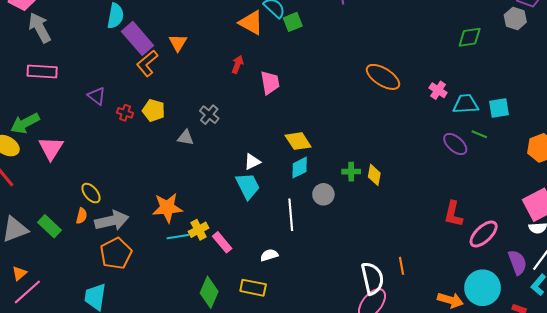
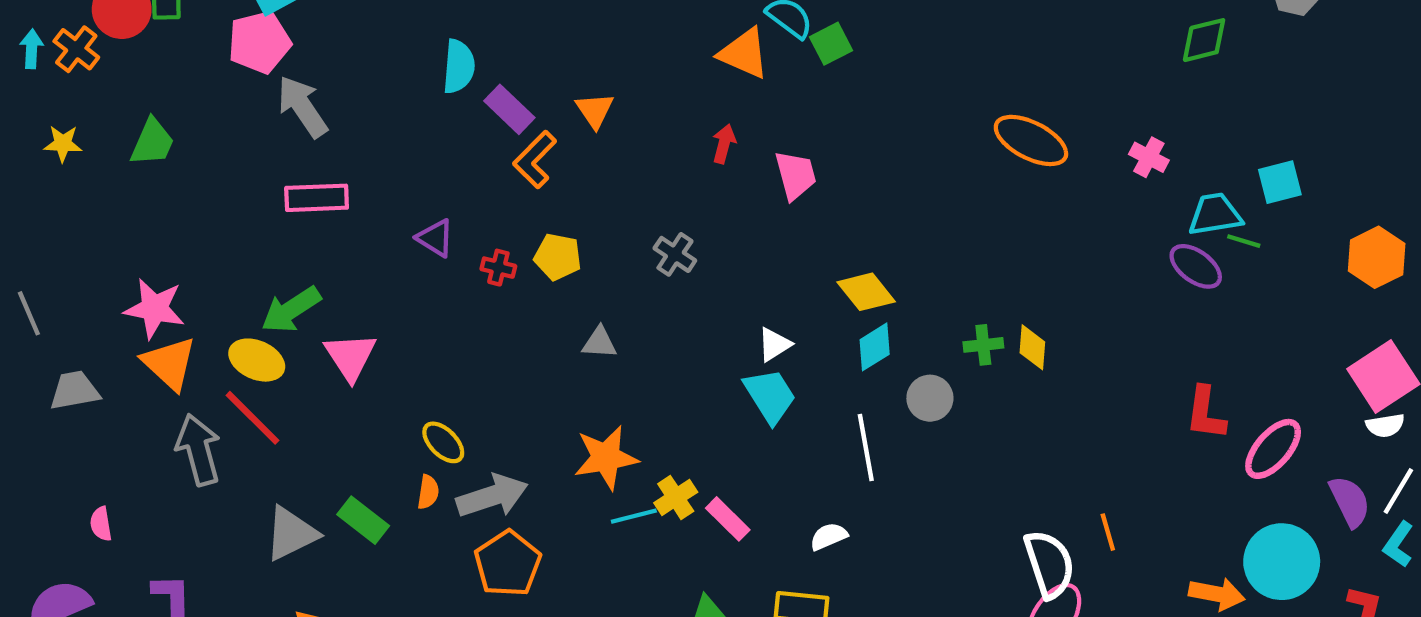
purple rectangle: (137, 38) -> (509, 109), size x0.7
cyan trapezoid: (466, 104) -> (1215, 214), moved
gray triangle: (186, 138) -> (599, 343), moved

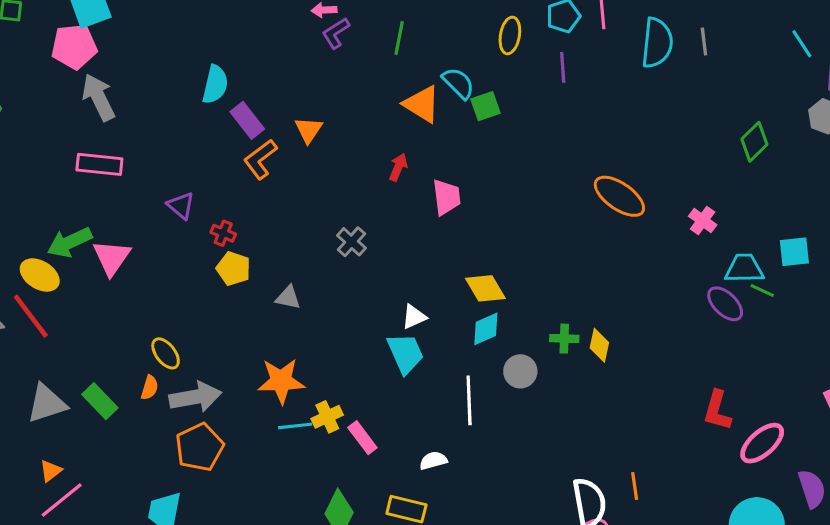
green diamond: (1204, 40) -> (754, 142), turned -39
yellow pentagon: (558, 257) -> (234, 269), moved
pink triangle: (350, 356) -> (112, 257), moved

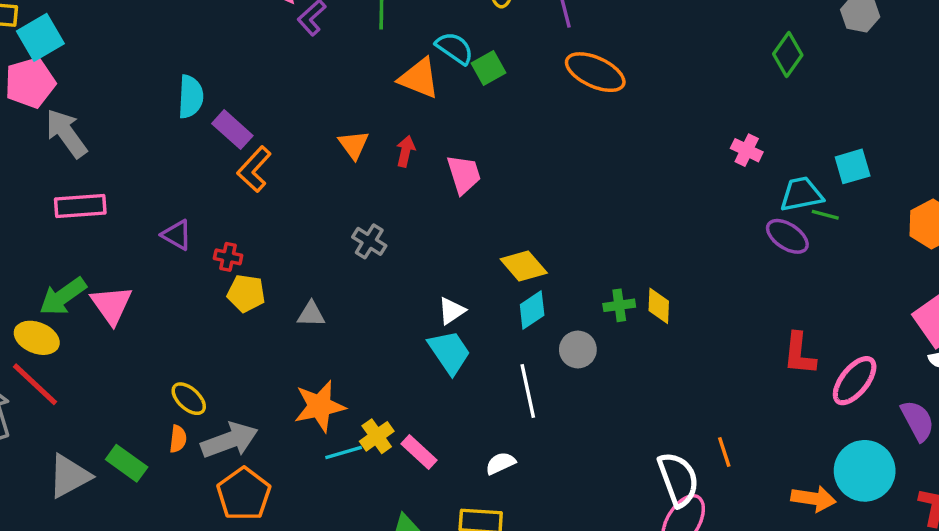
orange triangle: (309, 130) -> (354, 145), moved
orange ellipse: (619, 196) -> (595, 72), moved

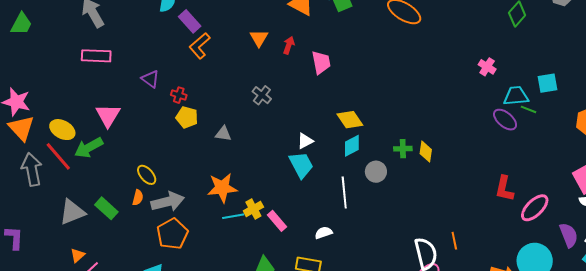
green arrow: (63, 296) -> (89, 148), moved

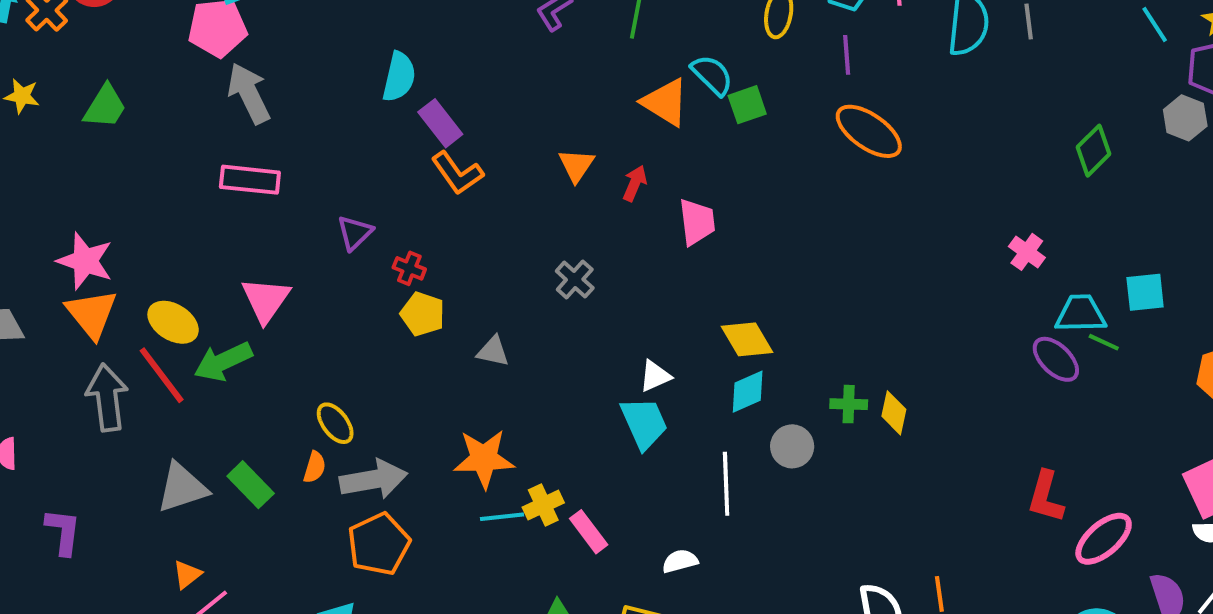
orange L-shape: (200, 46) -> (457, 173), turned -88
purple triangle: (150, 79) -> (355, 233), turned 36

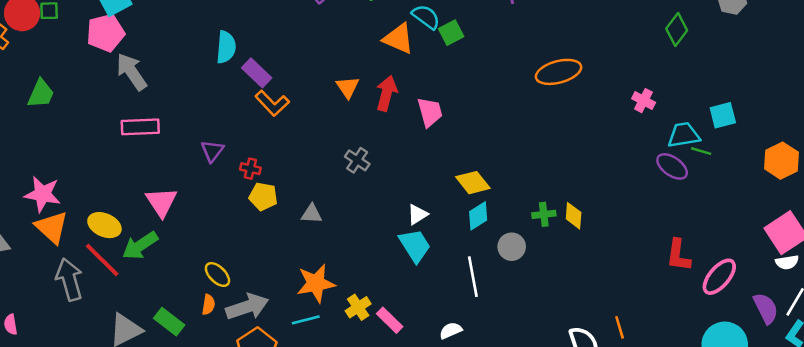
orange ellipse: (869, 131) -> (559, 72), moved, turned -42
red arrow: (635, 183) -> (387, 93), size x1.5
cyan line: (502, 517) -> (306, 320), moved

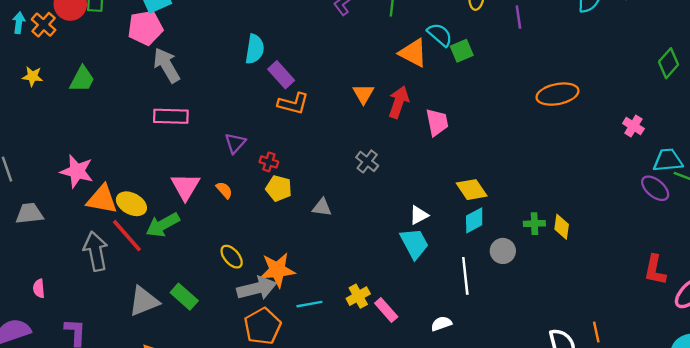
orange L-shape: (272, 103) -> (293, 104), turned -36
orange triangle: (52, 227) -> (102, 199), moved, turned -36
orange star: (316, 283) -> (277, 270), moved
orange semicircle: (208, 305) -> (224, 190), moved, turned -54

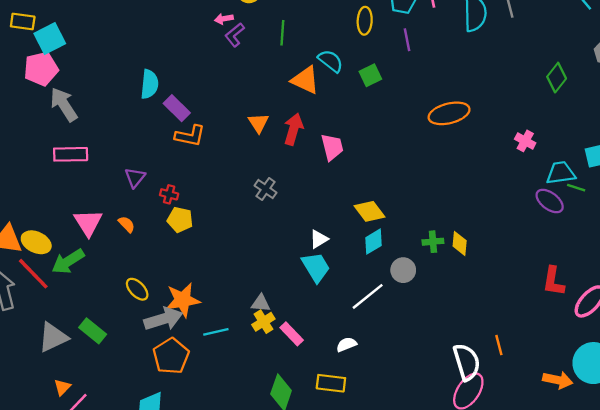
green square: (462, 51) -> (370, 75), moved
gray triangle: (322, 207) -> (261, 303), moved
white line: (465, 276) -> (368, 296), turned 60

